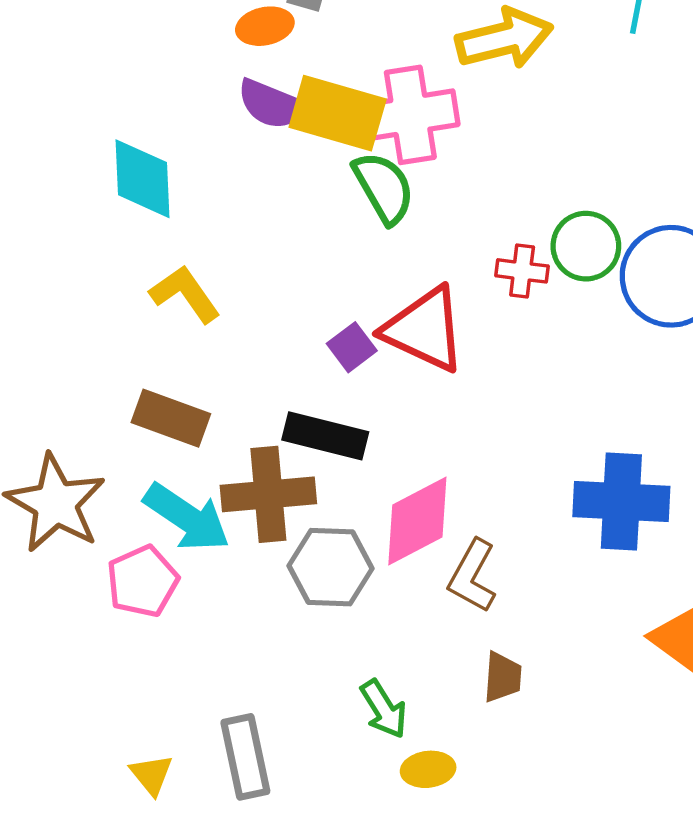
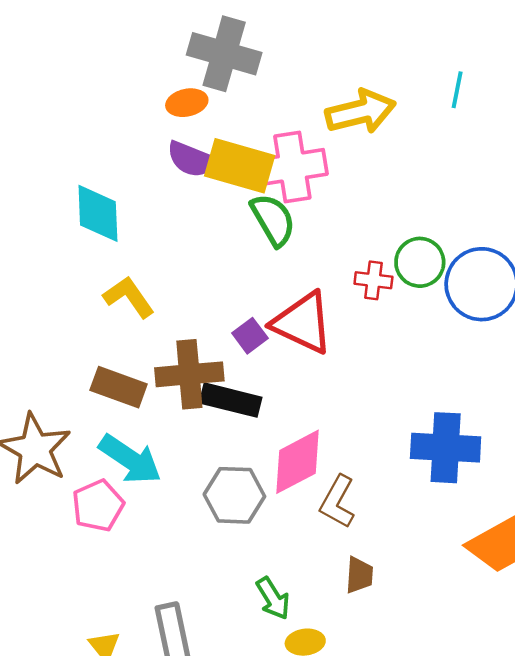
brown cross: (268, 494) -> (189, 374), moved

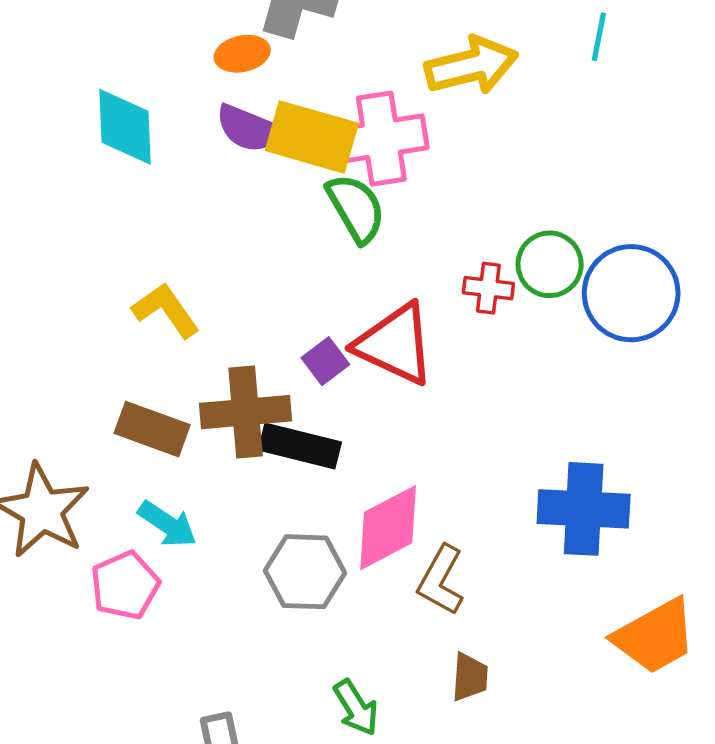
cyan diamond: (98, 213) -> (125, 127), moved
cyan arrow: (130, 459) -> (167, 524), size x0.7

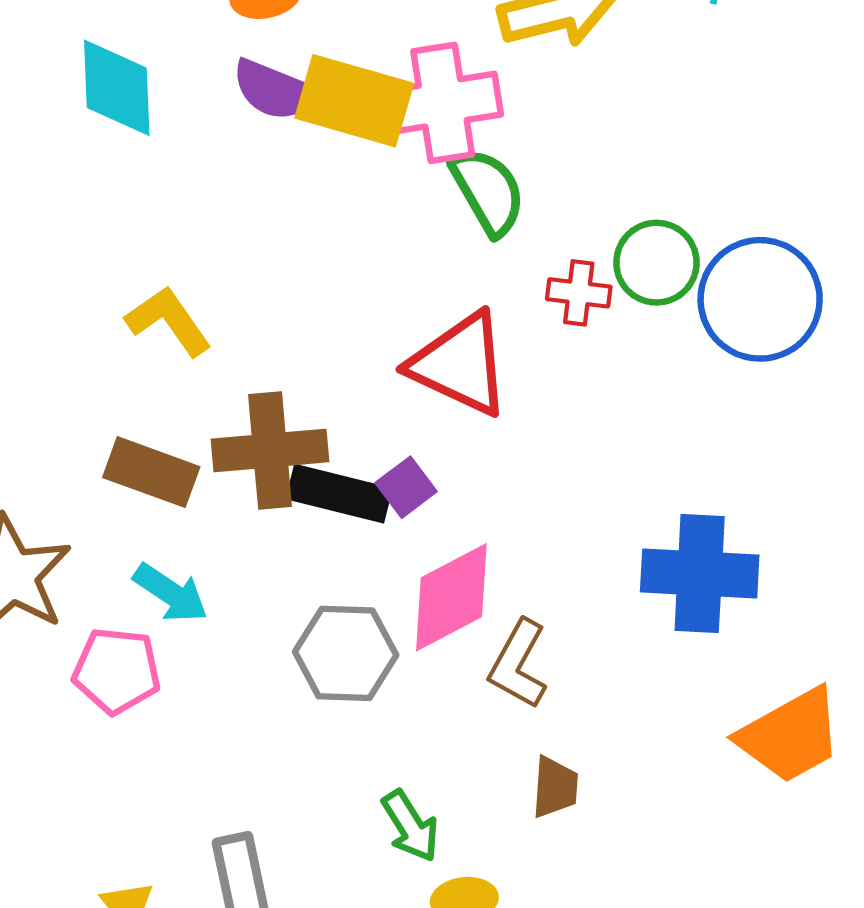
green semicircle: (356, 208) -> (488, 191), moved
purple square: (325, 361) -> (406, 487), moved
pink pentagon: (125, 585) -> (117, 671), turned 30

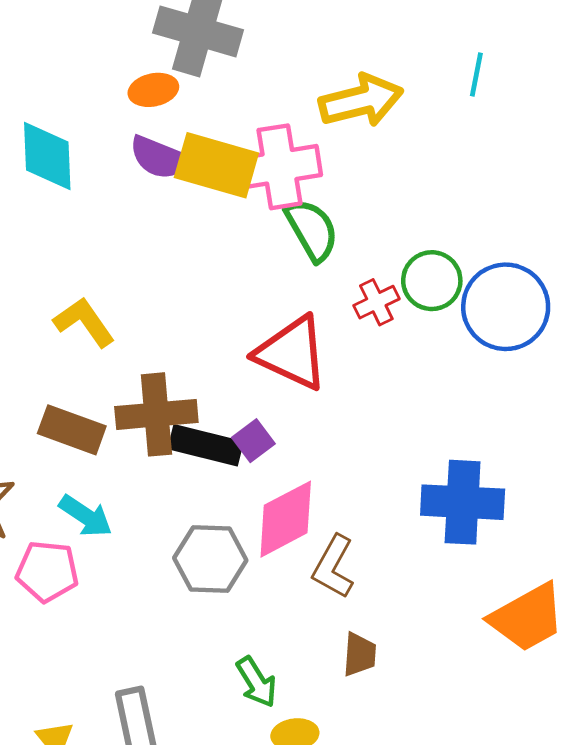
red cross: (579, 293) -> (376, 302), turned -33

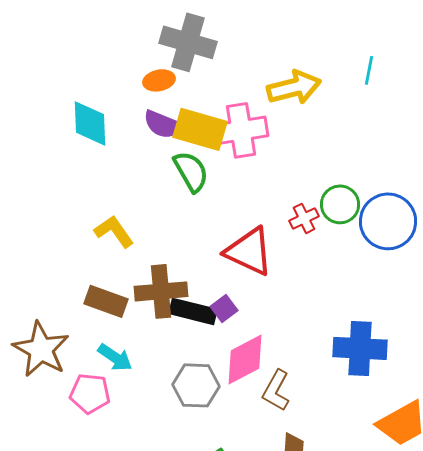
green semicircle: (312, 230) -> (191, 171), moved

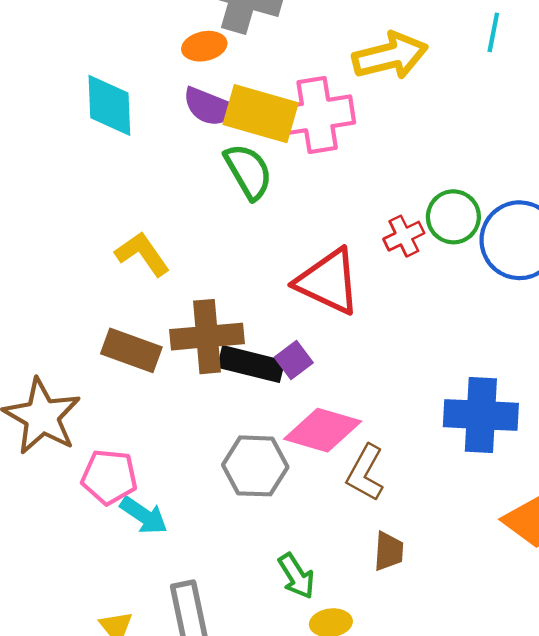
cyan arrow: (115, 357) -> (144, 515), moved
pink diamond: (245, 359) -> (323, 430), turned 44

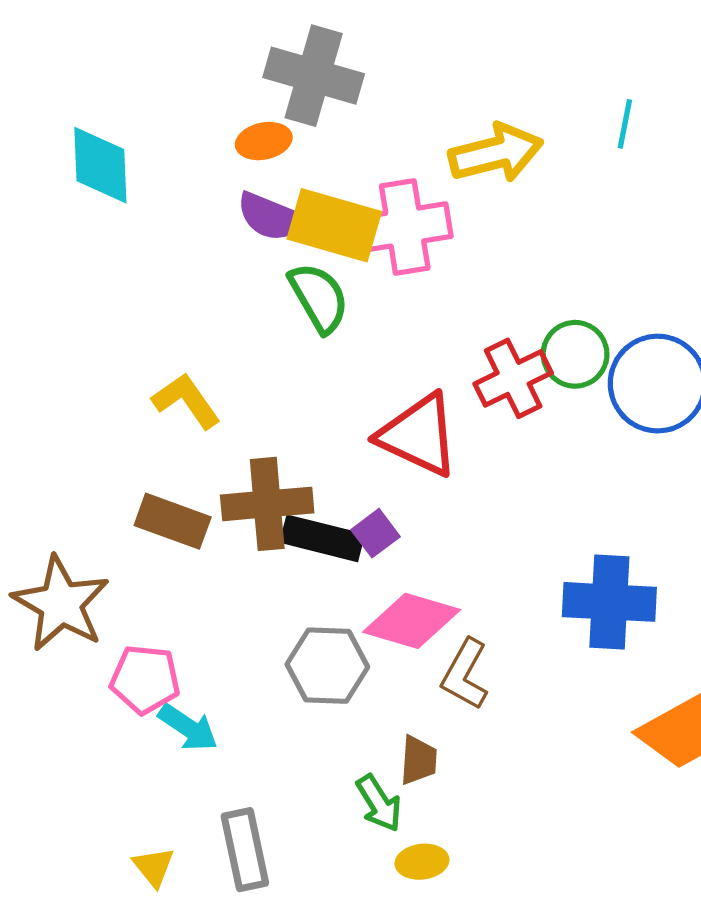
cyan diamond: (109, 105) -> (100, 165), moved
red cross: (404, 236) -> (513, 378), size x1.5
brown trapezoid: (389, 551) -> (419, 760), moved

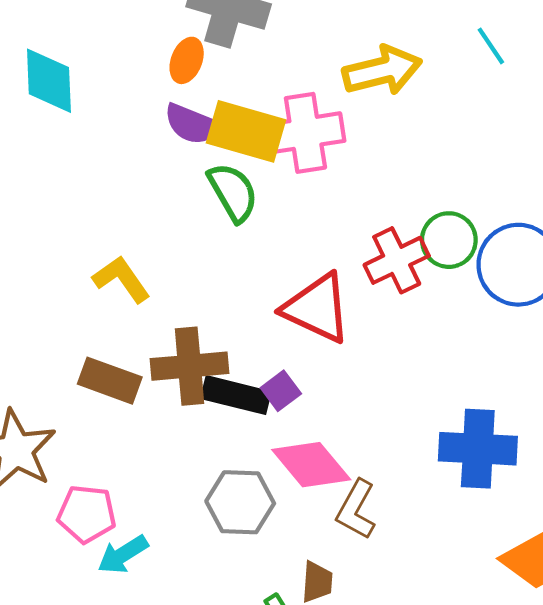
cyan line: (625, 124) -> (491, 46), turned -45
orange ellipse: (264, 141) -> (187, 60), turned -57
pink diamond: (412, 621) -> (311, 465), turned 34
cyan arrow: (188, 728) -> (123, 554), turned 114

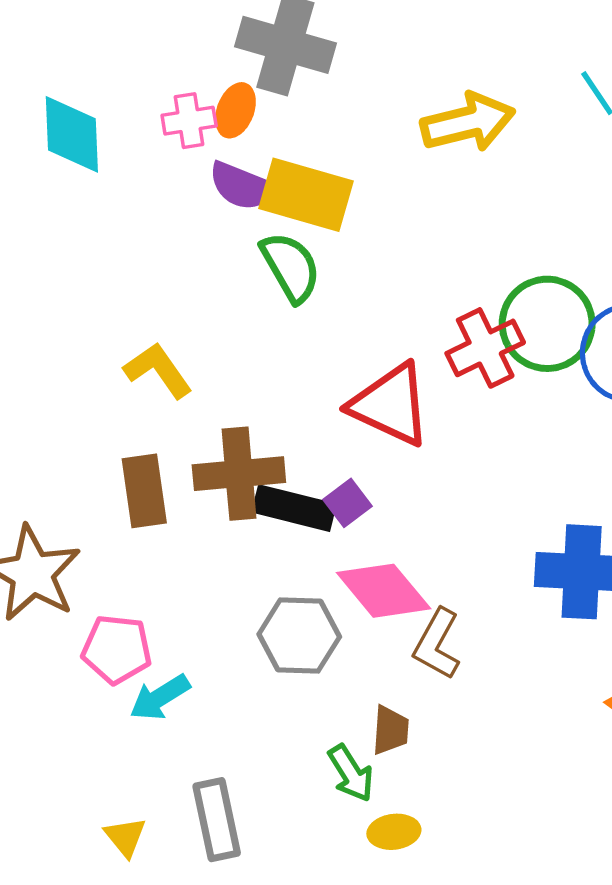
pink cross: (305, 133) -> (189, 121), moved, size x0.6
green circle: (449, 240) -> (547, 324), size x1.4
brown rectangle: (110, 381) -> (144, 491), turned 62

